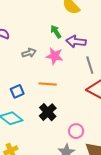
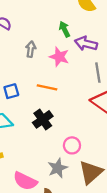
gray arrow: (29, 53) -> (31, 49), turned -72

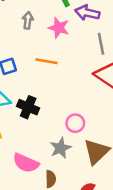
black cross: (43, 119) -> (28, 107), moved, turned -30

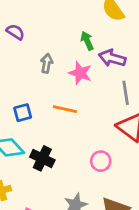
pink circle: (75, 123) -> (101, 161), moved

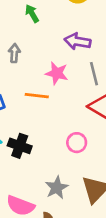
green arrow: (87, 41) -> (32, 13), moved
pink star: (80, 73) -> (57, 73), moved

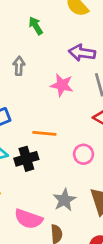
orange line: (37, 96) -> (44, 133), moved
black cross: (20, 146) -> (26, 159), turned -35

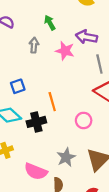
green arrow: (36, 26) -> (50, 23), moved
pink star: (62, 85) -> (65, 51), moved
orange line: (44, 133) -> (52, 102), turned 66

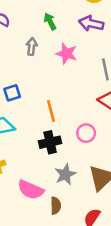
purple arrow: (86, 37) -> (91, 23), moved
black cross: (36, 122) -> (50, 142), moved

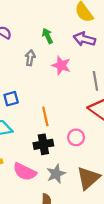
pink semicircle: (31, 190) -> (25, 172), moved

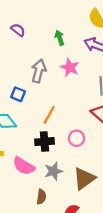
gray arrow: (30, 58) -> (39, 71), moved, size x1.5
blue square: (11, 99) -> (18, 94), turned 32
orange line: (45, 116) -> (49, 115), turned 36

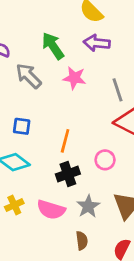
green arrow: (60, 38) -> (53, 46), size x1.5
gray arrow: (39, 71) -> (29, 76), moved, turned -45

